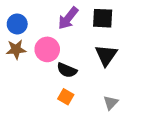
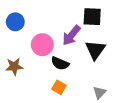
purple arrow: (68, 18) -> (71, 35), moved
brown star: (16, 49) -> (14, 67), moved

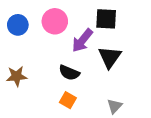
pink circle: (42, 45) -> (55, 21), moved

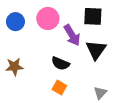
purple arrow: (82, 40) -> (72, 35), turned -70

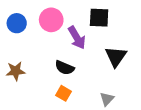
black triangle: (96, 50) -> (116, 57), moved

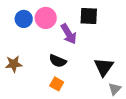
blue circle: (17, 23) -> (24, 19), moved
black triangle: (116, 57) -> (104, 67), moved
gray triangle: (107, 99) -> (115, 89), moved

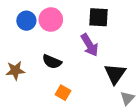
purple arrow: (69, 34) -> (90, 45), moved
black semicircle: (58, 61) -> (52, 62), moved

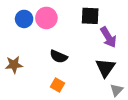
purple arrow: (90, 45) -> (108, 37), moved
black semicircle: (52, 62) -> (59, 57), moved

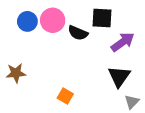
purple arrow: (108, 37) -> (123, 42), turned -95
black semicircle: (59, 57) -> (78, 33), moved

